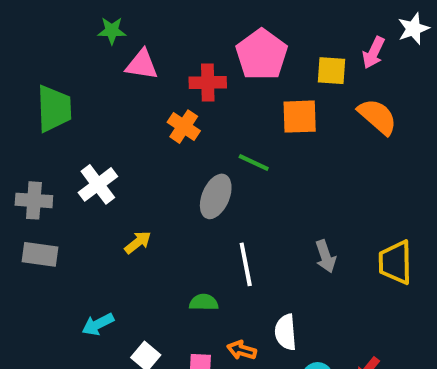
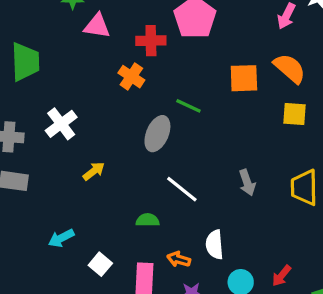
yellow square: (332, 71) -> (295, 114), moved
orange square: (300, 117) -> (244, 78), moved
white line: (246, 264) -> (182, 189), turned -40

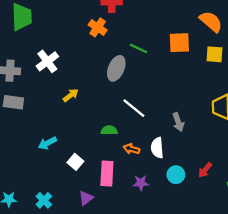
orange square: (244, 78) -> (179, 43), moved
gray arrow: (247, 183) -> (178, 122), moved
orange arrow: (179, 259) -> (131, 149), moved

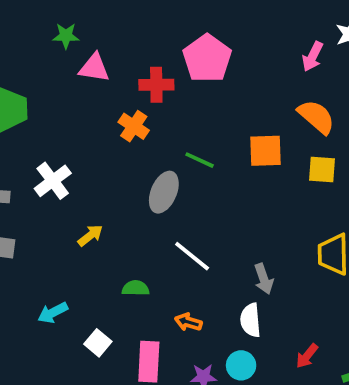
green semicircle: (109, 130) -> (136, 288), moved
white semicircle: (157, 148) -> (250, 320), moved
cyan circle: (176, 175) -> (241, 365), moved

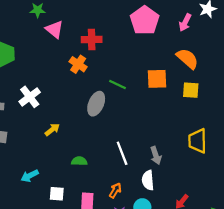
pink pentagon: (207, 58) -> (145, 20), moved
pink triangle: (94, 68) -> (54, 29), turned 30
white line: (192, 256) -> (122, 153), moved, turned 30
orange arrow: (188, 322) -> (115, 190), moved, turned 105
white square: (98, 343) -> (57, 194), turned -35

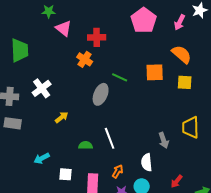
white line: (122, 153) -> (110, 138), moved
gray arrow: (156, 155) -> (164, 140), moved

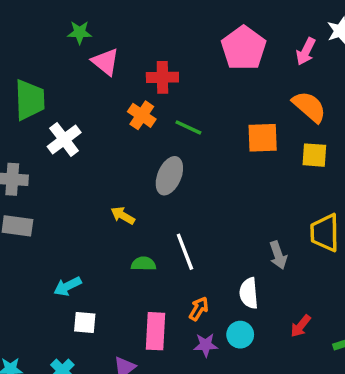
green line: (120, 77) -> (188, 127), moved
white cross: (42, 88) -> (64, 139), moved
yellow arrow: (62, 117) -> (123, 215), moved, turned -112
white square: (66, 174) -> (85, 323), moved

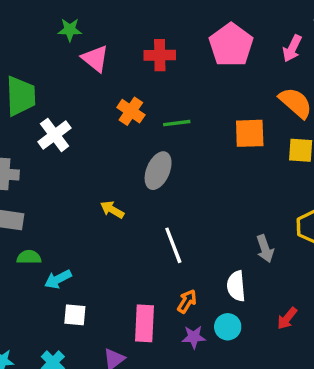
red cross: (162, 77) -> (160, 55), moved
green line: (188, 127) -> (177, 123), turned -32
green semicircle: (143, 264) -> (29, 257), moved

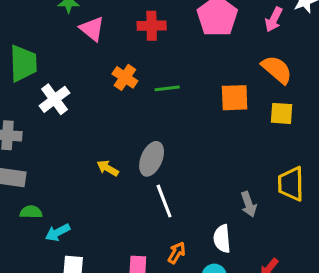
gray ellipse: (158, 171) -> (152, 159), moved

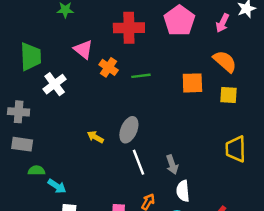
red cross: (152, 26) -> (129, 28), size x1.4
pink triangle: (92, 29) -> (83, 49), moved
gray arrow: (249, 204) -> (172, 165), moved
cyan arrow: (58, 232) -> (57, 186), turned -120

